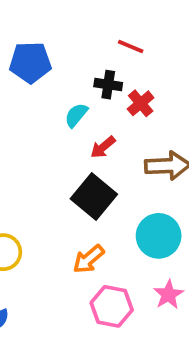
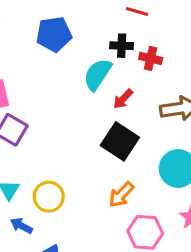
red cross: (141, 103) -> (151, 58), turned -30
cyan semicircle: (76, 115) -> (97, 74), size x1.5

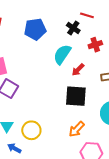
black cross: (122, 46) -> (73, 28), moved, turned 32
red cross: (151, 58) -> (95, 45), turned -32
black square: (120, 141) -> (76, 96), turned -30

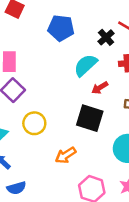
orange arrow: (77, 129) -> (66, 155), moved
yellow circle: (31, 130) -> (34, 123), moved

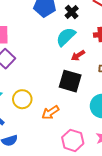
black cross: (106, 37) -> (72, 12), moved
yellow circle: (34, 123) -> (22, 99), moved

